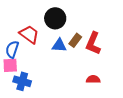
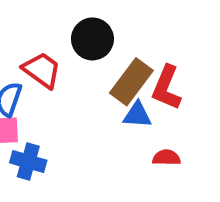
brown rectangle: (75, 40) -> (131, 82), size x1.6
blue triangle: (59, 45) -> (137, 115), moved

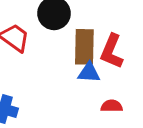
brown rectangle: (131, 82) -> (84, 47), turned -36

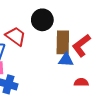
red L-shape: (112, 51) -> (81, 45), turned 30

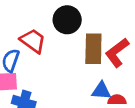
blue triangle: (66, 60) -> (101, 91), moved

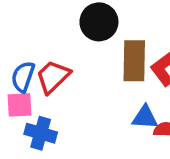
red trapezoid: (33, 41) -> (53, 77), moved, turned -80

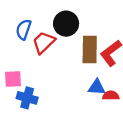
blue semicircle: (23, 77) -> (24, 29), moved
red trapezoid: (53, 77) -> (44, 42), moved

